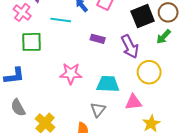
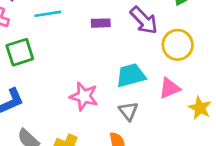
pink star: (71, 74) -> (84, 96), moved, turned 30

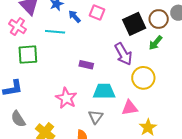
purple rectangle: (101, 23) -> (86, 65), moved

